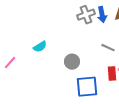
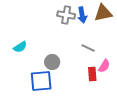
gray cross: (86, 15) -> (66, 15), turned 30
blue square: (87, 87) -> (41, 81), moved

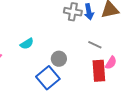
red rectangle: (92, 74) -> (99, 71), size x1.5
blue square: (41, 81) -> (48, 78), turned -35

